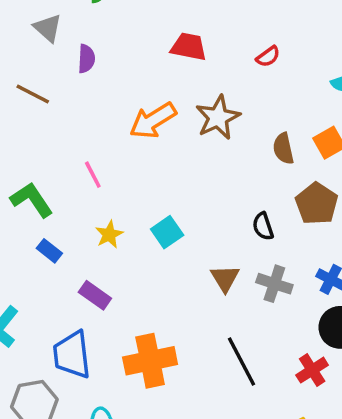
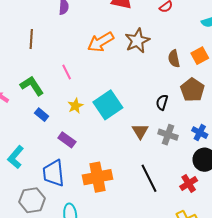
brown line: (33, 94) -> (31, 39), moved, turned 66
black semicircle: (263, 226) -> (162, 102), turned 35
cyan square: (167, 232) -> (108, 105), size x1.6

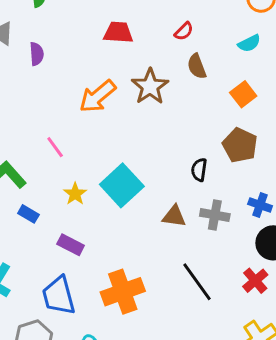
brown semicircle: (174, 59) -> (197, 66), moved
brown triangle: (140, 131) -> (174, 216), turned -42

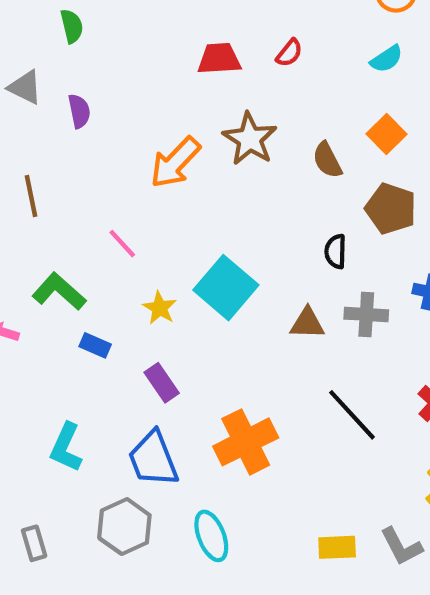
red trapezoid: (118, 32) -> (219, 59), moved
brown semicircle: (197, 66) -> (327, 160), moved
purple rectangle: (71, 245) -> (162, 383), turned 35

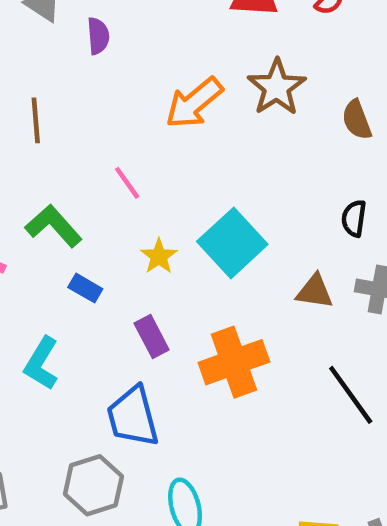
orange cross: (246, 442) -> (234, 362), moved
cyan L-shape: (66, 447) -> (41, 363), moved

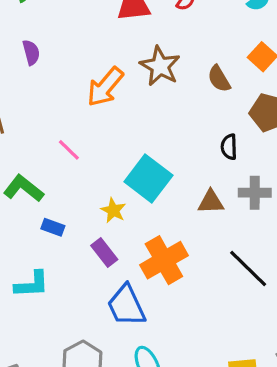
yellow star: (159, 256) -> (113, 210), moved
cyan L-shape: (41, 363) -> (32, 284), turned -114
blue trapezoid: (133, 417) -> (126, 306), moved

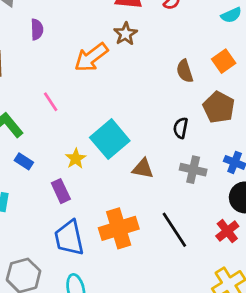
purple semicircle: (31, 52) -> (37, 29), moved
brown star: (160, 66) -> (126, 34), moved, size x0.7
brown triangle: (211, 202) -> (143, 169), moved
orange cross: (164, 260) -> (119, 228), moved

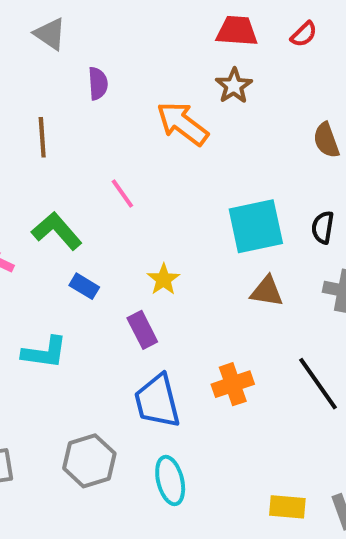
orange arrow: (91, 57) -> (182, 123), turned 76
cyan square: (110, 139) -> (256, 226), moved, turned 30
orange cross: (119, 228) -> (233, 384), size x0.7

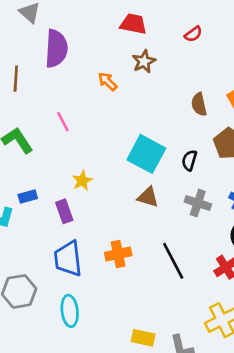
red trapezoid: (237, 31) -> (133, 24), moved
purple semicircle: (98, 83) -> (56, 49), size x1.8
orange arrow: (182, 123) -> (108, 81), size x0.6
cyan square: (256, 226) -> (146, 154), turned 33
blue rectangle: (84, 286) -> (28, 197), moved, turned -54

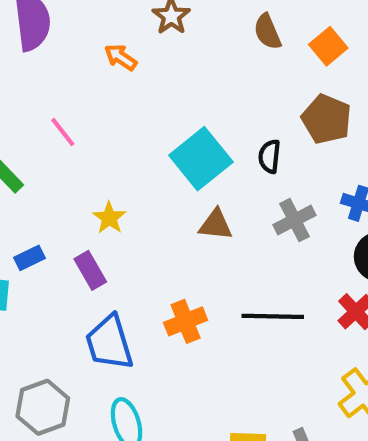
brown semicircle: (199, 104) -> (267, 32), moved
cyan square: (146, 154) -> (201, 159), turned 33
gray cross: (198, 203) -> (294, 220), turned -35
black line: (173, 261) -> (273, 316), turned -51

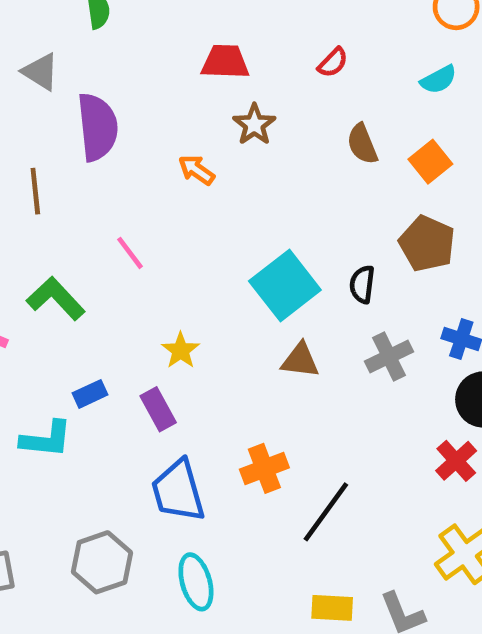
black line: (273, 316) -> (326, 512), moved, turned -56

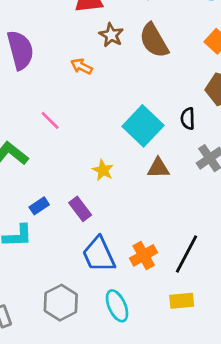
brown semicircle: (362, 144) -> (154, 41), moved, size x1.5
yellow star: (181, 350) -> (103, 170), moved
orange cross: (264, 468) -> (144, 255), moved
yellow rectangle: (332, 608) -> (182, 301), moved

